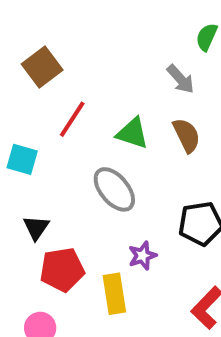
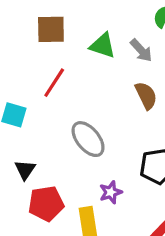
brown square: (42, 67) -> (51, 29), moved, turned 36
green triangle: (132, 133) -> (103, 46), moved

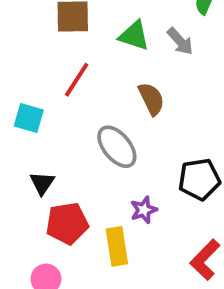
brown semicircle: (146, 96) -> (151, 99), moved

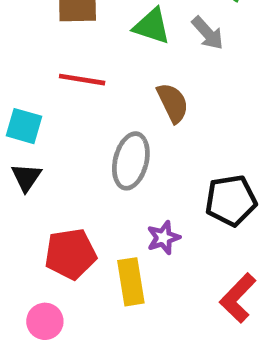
red line: (77, 80) -> (82, 80), turned 66
gray ellipse: (117, 147) -> (131, 161), turned 54
black triangle: (42, 183) -> (26, 177), moved

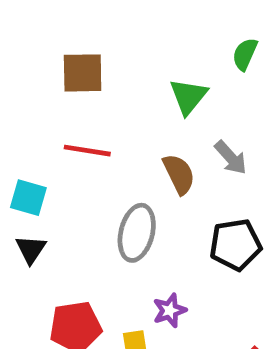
green triangle: (152, 26) -> (188, 96), moved, turned 51
gray arrow: (208, 33) -> (231, 158), moved
black pentagon: (231, 200) -> (235, 245), moved

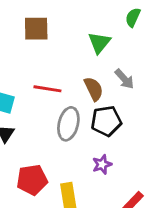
red line: (87, 151) -> (47, 89), moved
black pentagon: (235, 245) -> (106, 121), moved
purple star: (170, 310) -> (102, 164), moved

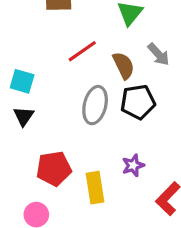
red line: (47, 89) -> (82, 51), moved, turned -44
purple star: (102, 164) -> (133, 165), moved

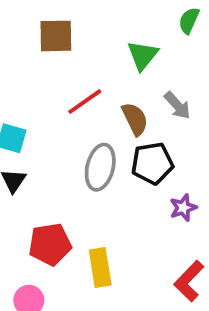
purple star: (133, 165) -> (183, 208), moved

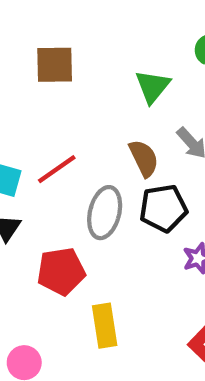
red line: (85, 102) -> (57, 169), moved
red pentagon: (50, 244) -> (61, 271), moved

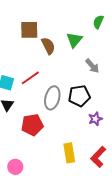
brown semicircle: (144, 158) -> (48, 46), moved
yellow rectangle: (105, 326) -> (69, 153), moved

